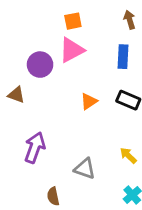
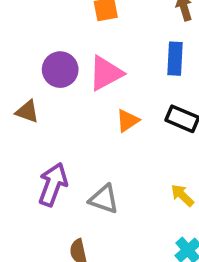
pink triangle: (72, 50) -> (106, 73), moved
gray triangle: (85, 169) -> (104, 199), moved

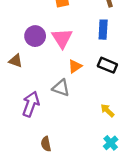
pink triangle: (106, 73) -> (62, 38), turned -35
gray triangle: (104, 199) -> (61, 88), moved

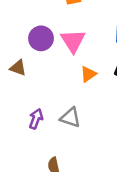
gray triangle: (61, 88) -> (70, 118), moved
purple arrow: (31, 104) -> (36, 119), size x0.7

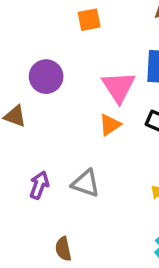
pink triangle: (73, 41) -> (118, 87), moved

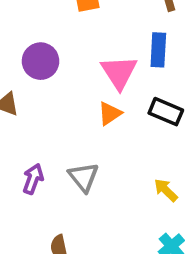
gray triangle: (86, 183) -> (84, 177), turned 32

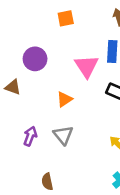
orange triangle: (110, 113) -> (64, 99), moved

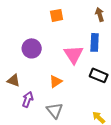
brown triangle: (13, 87) -> (14, 80), moved
purple arrow: (30, 136) -> (28, 99), moved

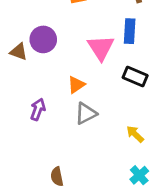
brown triangle: (14, 80) -> (19, 52), moved
gray triangle: (55, 110) -> (86, 113), moved, turned 42

